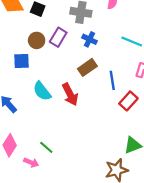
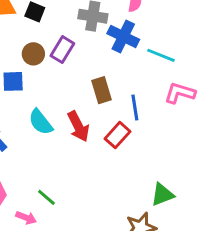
blue cross: (90, 39) -> (123, 36), moved, size x1.5
brown rectangle: (87, 67) -> (102, 90), turned -72
red rectangle: (128, 101) -> (117, 135), moved

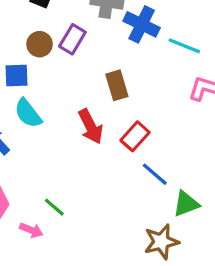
blue line: (135, 108) -> (155, 174), moved, turned -40
cyan semicircle: (41, 122) -> (28, 113), moved

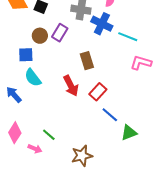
brown star: (161, 242) -> (82, 156), moved

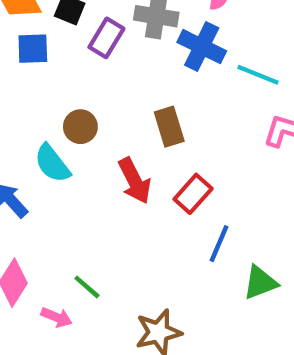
purple rectangle: (60, 33) -> (106, 38), moved
brown circle: (40, 36) -> (80, 127), moved
blue square: (26, 55) -> (33, 49), moved
blue line: (110, 115) -> (219, 244), turned 72

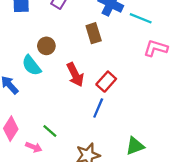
brown rectangle: (169, 127) -> (94, 33), moved
blue line: (219, 244) -> (98, 108), moved
green triangle: (260, 283) -> (135, 146), moved

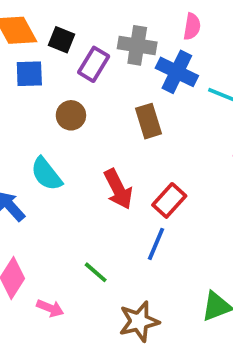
brown circle: (46, 46) -> (71, 115), moved
green line: (50, 131) -> (96, 272), moved

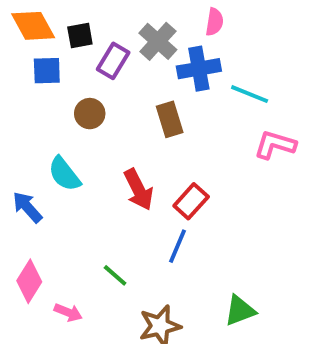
black square: (61, 40) -> (80, 36), turned -32
gray cross: (137, 45) -> (158, 41), turned 33
blue cross: (177, 72) -> (199, 69), turned -36

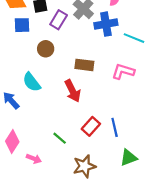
brown rectangle: (170, 119) -> (84, 65), moved, turned -66
pink L-shape: (275, 145) -> (123, 71), moved
red rectangle: (191, 201) -> (91, 126), moved
blue line: (177, 246) -> (115, 127), moved, turned -36

